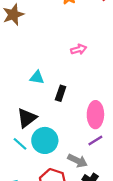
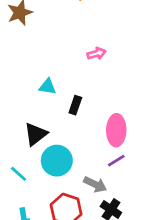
cyan line: (20, 144) -> (19, 174), moved

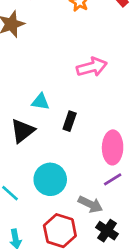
pink arrow: (96, 54) -> (92, 67), size x1.5
black triangle: (36, 134) -> (22, 131), moved

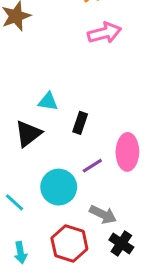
pink arrow: (92, 67) -> (105, 33), moved
purple line: (113, 179) -> (92, 166), moved

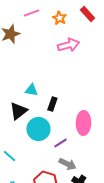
purple line: (92, 166) -> (60, 143), moved
cyan circle: (59, 187) -> (38, 129), moved

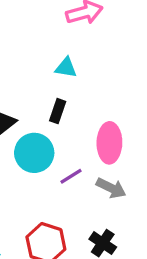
cyan triangle: (31, 90) -> (66, 68), moved
gray arrow: (67, 164) -> (111, 188), moved

